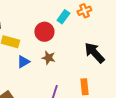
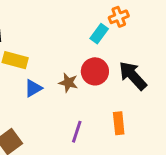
cyan rectangle: (63, 17) -> (99, 34), moved
red circle: (44, 32) -> (95, 71), moved

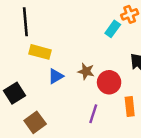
red circle: (95, 71) -> (109, 82), moved

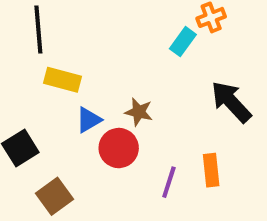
red circle: (109, 82) -> (119, 148), moved
purple line: (93, 114) -> (169, 182), moved

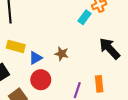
yellow rectangle: (62, 80) -> (16, 46), moved
red circle: (119, 148) -> (41, 80), moved

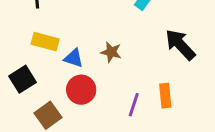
blue triangle: (36, 58) -> (74, 58), turned 48

